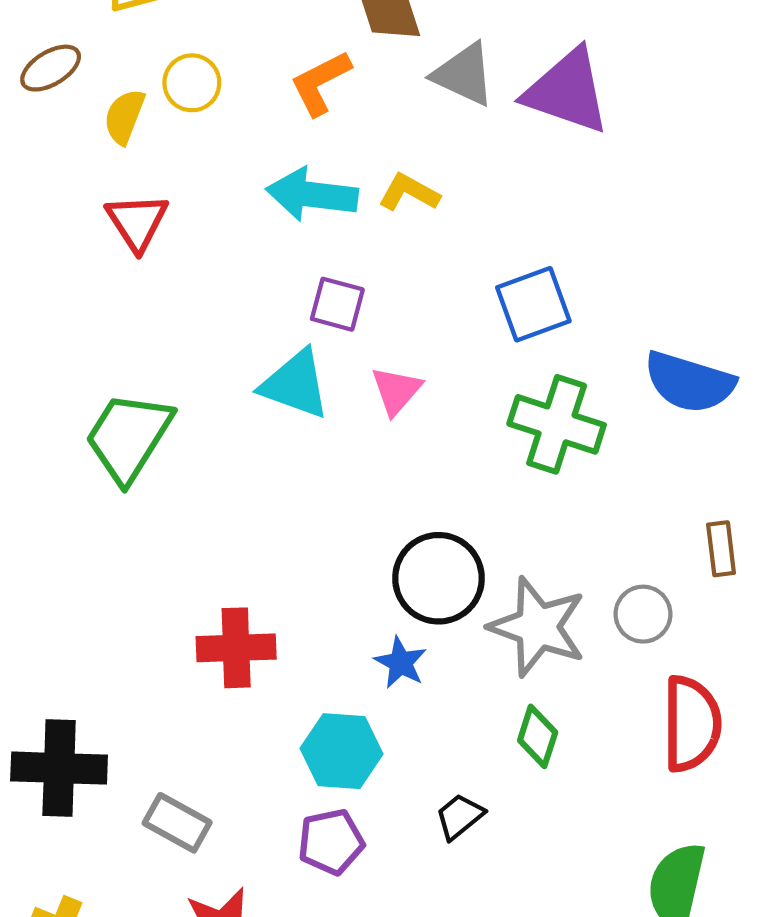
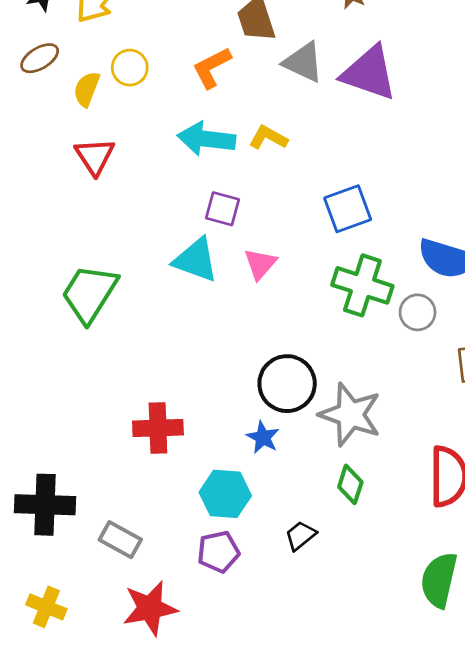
gray circle: (643, 614) -> (418, 312), moved

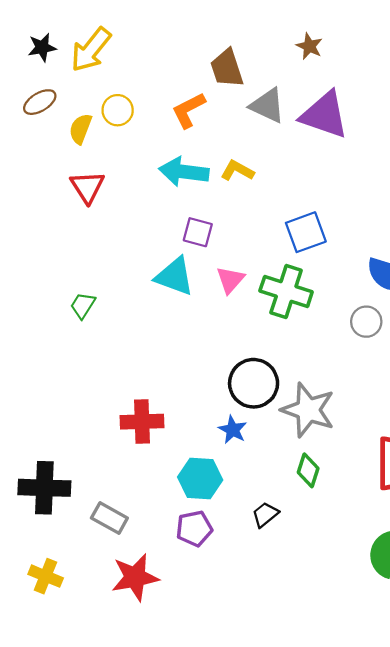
green cross: (362, 285) -> (286, 291), moved
green trapezoid: (89, 294) -> (83, 305), size x0.5

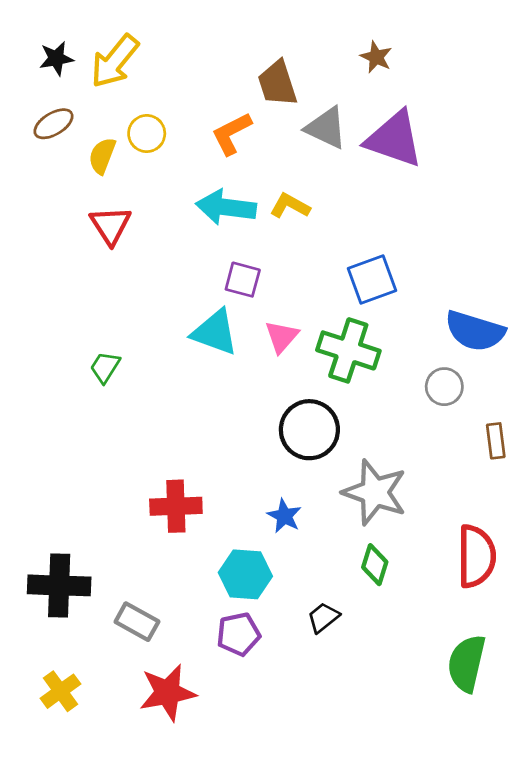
black circle: (254, 383) -> (309, 430), moved
yellow cross: (46, 576) -> (60, 691), turned 32

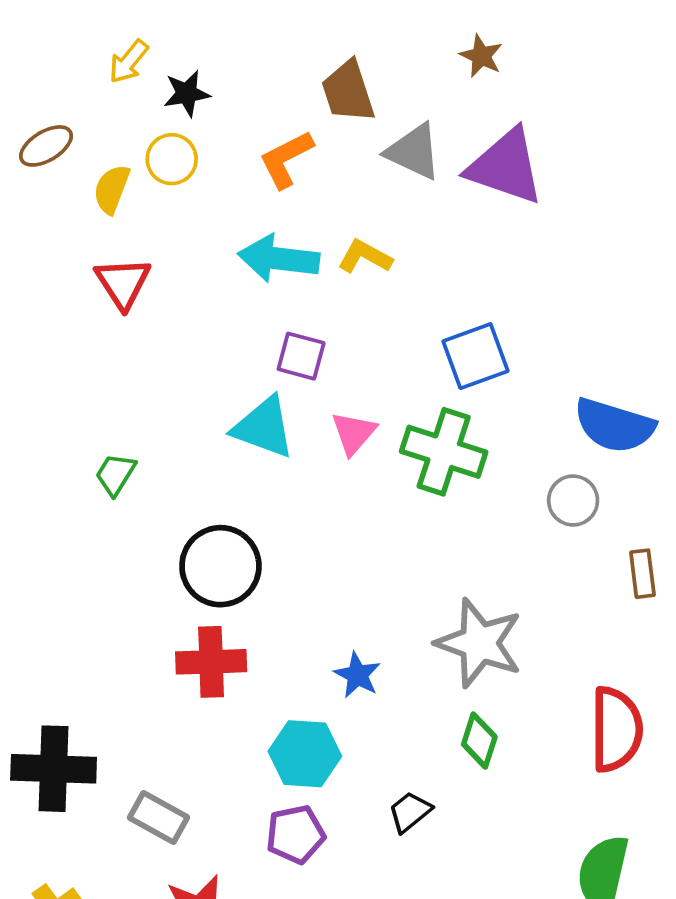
black star: (56, 58) -> (187, 93), moved
yellow arrow: (115, 61) -> (129, 62), size x0.6
black circle: (309, 430) -> (220, 566), moved

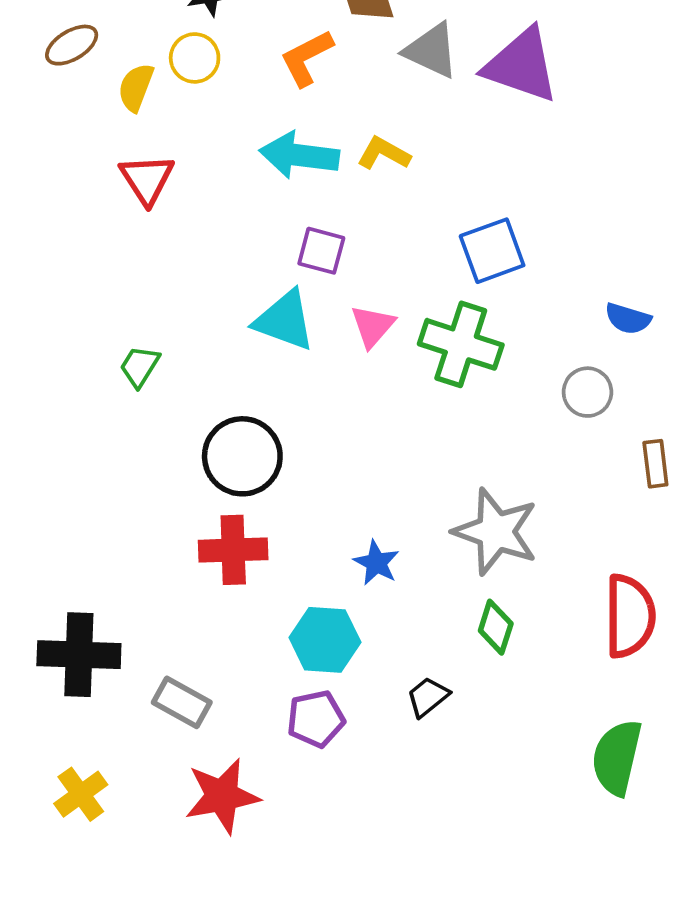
blue semicircle: (614, 425) -> (628, 319), size x0.6

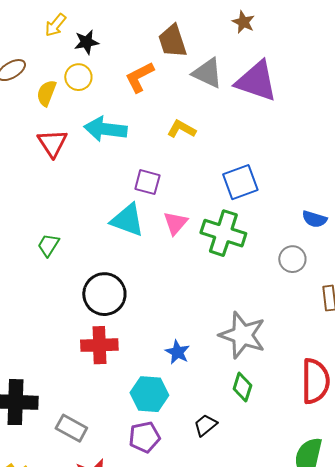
cyan arrow: (299, 155) -> (105, 129), moved

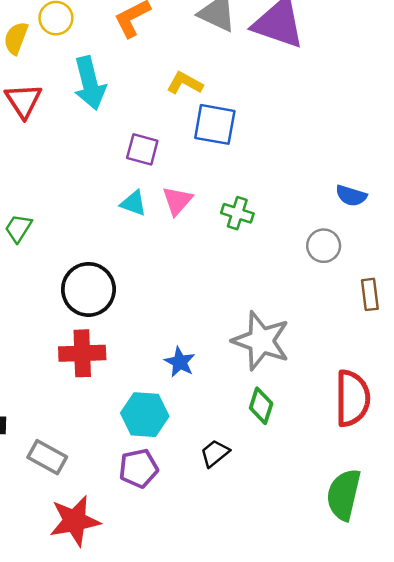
cyan arrow: (105, 129) -> (90, 83), turned -111
blue square: (240, 182) -> (215, 124), moved, turned 30
cyan triangle: (127, 220) -> (134, 203), moved, size x0.6
green cross: (223, 233) -> (237, 213), size x0.6

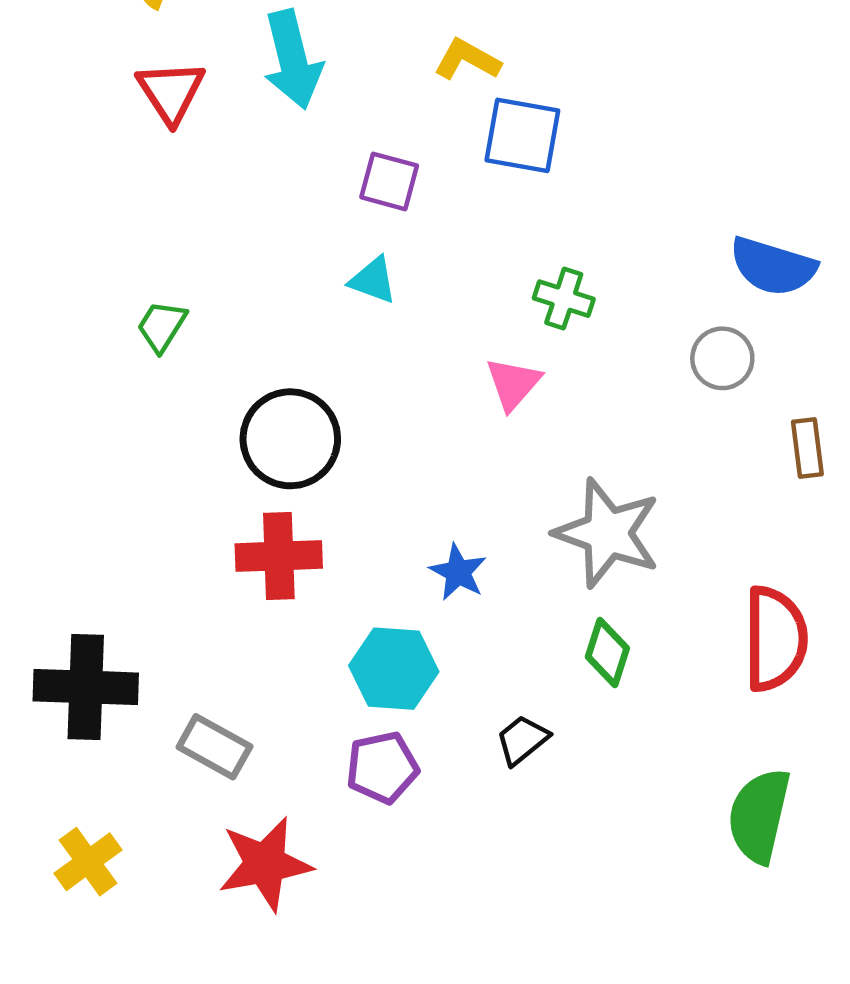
blue semicircle: (351, 196) -> (773, 266), size x1.5
pink triangle: (177, 201) -> (513, 384), moved

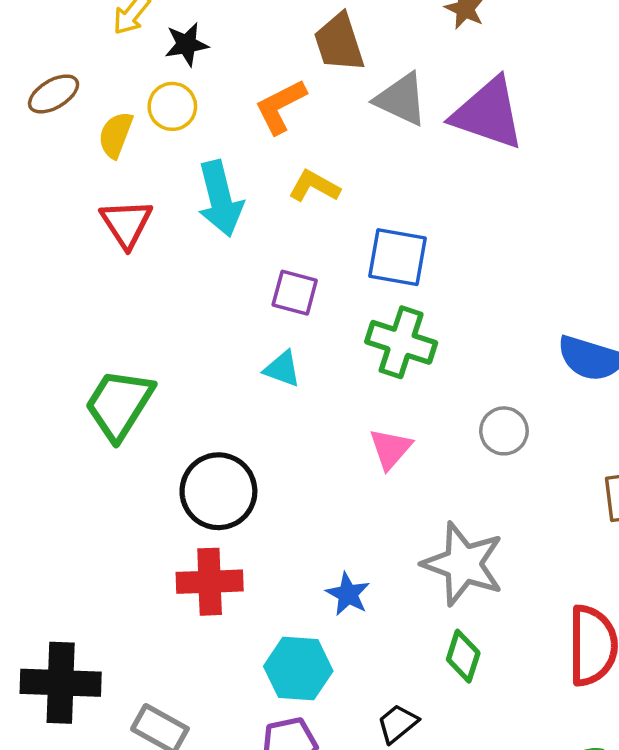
yellow L-shape: (467, 60) -> (314, 186), moved
green cross: (564, 299) -> (401, 342), moved, size x1.5
green trapezoid: (162, 326) -> (119, 404), size x1.8
gray circle: (722, 358) -> (504, 431), moved

